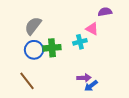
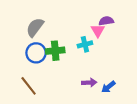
purple semicircle: (105, 12) -> (106, 21), moved
pink triangle: (92, 29) -> (98, 31), turned 32
blue arrow: (91, 86) -> (108, 87), moved

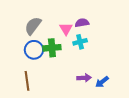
purple semicircle: (106, 21) -> (82, 23), moved
pink triangle: (98, 31) -> (66, 29), moved
brown line: (29, 86) -> (27, 81), turned 30

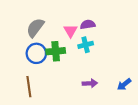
blue arrow: (102, 82) -> (124, 84), moved

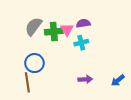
green cross: (56, 51) -> (54, 32), moved
blue circle: (36, 53) -> (34, 63), moved

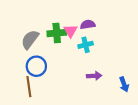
gray semicircle: (33, 26) -> (30, 39), moved
purple arrow: (85, 79) -> (94, 76), moved
blue arrow: (118, 80) -> (124, 84), turned -72

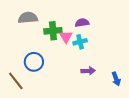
pink triangle: (71, 31) -> (66, 37), moved
gray semicircle: (30, 39) -> (28, 18), moved, turned 48
brown line: (29, 87) -> (16, 81), moved, turned -30

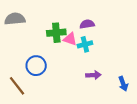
gray semicircle: (28, 18) -> (15, 19), moved
pink triangle: (66, 37) -> (70, 39), turned -40

